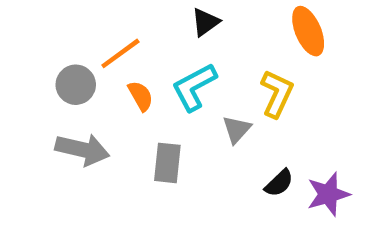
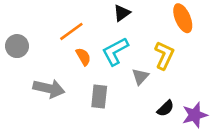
gray circle: (76, 85) -> (17, 46), moved

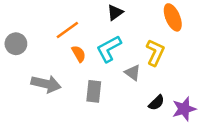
gray triangle: (140, 77) -> (133, 73), turned -36

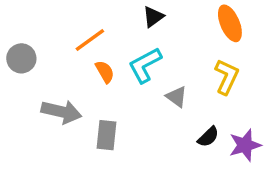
yellow L-shape: (155, 53) -> (227, 77), moved
gray rectangle: (94, 91) -> (106, 135), moved

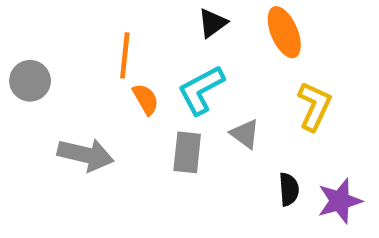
orange ellipse: (230, 23) -> (284, 32), moved
orange line: (90, 40) -> (125, 55), turned -48
gray rectangle: (106, 135) -> (187, 152), moved
black semicircle: (208, 137) -> (289, 189), turned -50

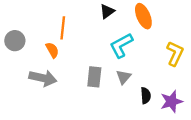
cyan L-shape: (201, 90) -> (121, 45), moved
orange semicircle: (146, 99) -> (52, 50), moved
yellow L-shape: (314, 106) -> (175, 54), moved
gray triangle: (245, 134) -> (124, 77), moved, turned 35

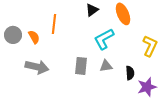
orange semicircle: (52, 50) -> (34, 37), moved
gray triangle: (124, 77) -> (106, 66), turned 40
black semicircle: (146, 96) -> (130, 73), moved

